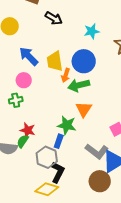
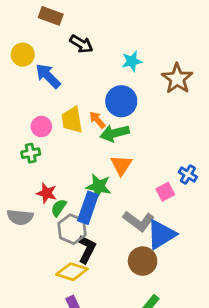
blue arrow: (29, 56) -> (48, 76), moved
yellow trapezoid: (55, 61) -> (72, 120), moved
orange arrow: (66, 75) -> (97, 120), turned 120
green semicircle: (23, 141) -> (59, 208), moved
blue rectangle: (59, 141) -> (88, 208), size x1.6

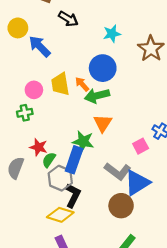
gray semicircle: (20, 217) -> (16, 168), turned 105

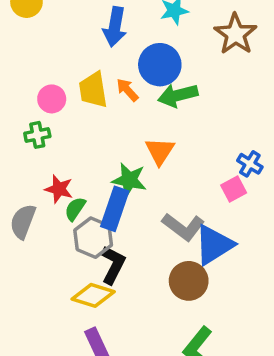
blue arrow: (40, 46) -> (115, 27), moved, turned -125
green arrow: (97, 96) -> (178, 95), moved
pink square: (141, 146) -> (234, 189), moved

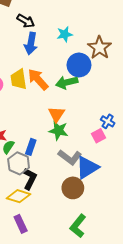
blue circle: (160, 65) -> (79, 65), moved
orange arrow: (127, 90) -> (38, 79), size x1.6
green star: (129, 180) -> (58, 131), moved
blue rectangle: (115, 209) -> (31, 147), size x0.7

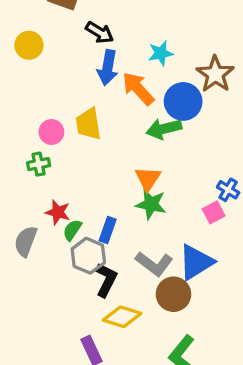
orange arrow: (38, 79) -> (138, 89), moved
gray L-shape: (70, 157) -> (154, 264), moved
yellow diamond: (19, 196) -> (122, 317), moved

